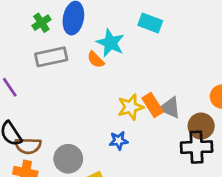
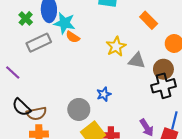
cyan star: (110, 43) -> (64, 23), moved
orange rectangle: (153, 105) -> (149, 20), moved
yellow star: (131, 107) -> (116, 46), moved
gray circle: (68, 159) -> (79, 109), moved

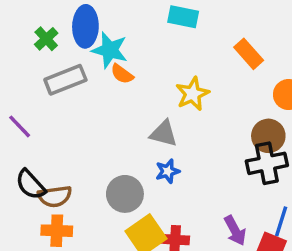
gray triangle: (137, 61) -> (164, 134), moved

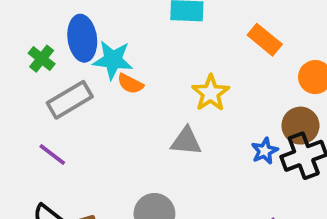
purple line: (20, 126) -> (52, 155), moved
blue star: (168, 171) -> (265, 151), moved

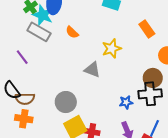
cyan star: (113, 60) -> (43, 15), moved
gray rectangle: (70, 100) -> (39, 32), turned 45
blue star: (265, 151) -> (126, 102), moved

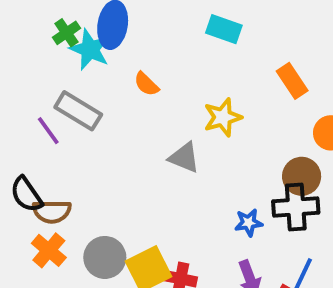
gray rectangle: (39, 32) -> (78, 111), moved
gray circle: (66, 102) -> (105, 257), moved
orange cross: (24, 119) -> (49, 250), turned 30

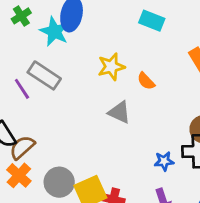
green cross: (66, 33) -> (21, 16), moved
orange semicircle: (146, 84) -> (146, 81), moved
yellow star: (223, 117) -> (111, 67), moved
brown semicircle: (52, 211) -> (22, 147), turned 136

